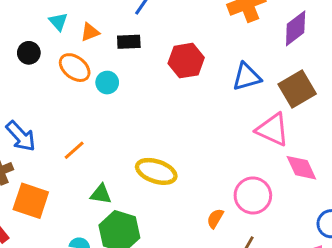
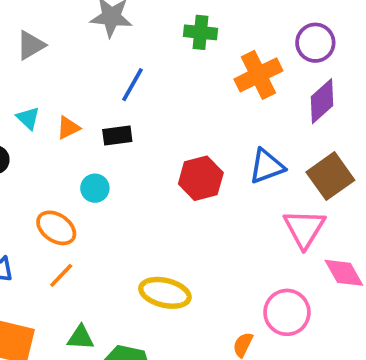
red hexagon: (186, 61) -> (201, 178), moved
orange ellipse: (75, 68) -> (56, 228), moved
pink triangle: (273, 129) -> (304, 229), turned 42
green triangle: (101, 194) -> (81, 338), moved

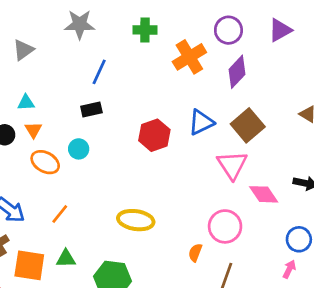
cyan triangle: (28, 118) -> (26, 103), turned -42
orange triangle: (68, 128) -> (33, 130), moved, turned -30
orange ellipse: (56, 228) -> (45, 162), moved
green triangle: (81, 338) -> (66, 259), moved

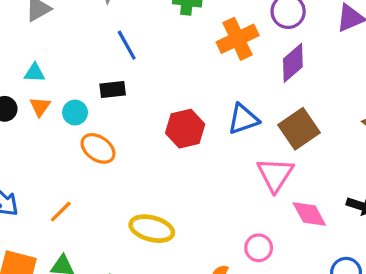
blue line: (99, 72) -> (127, 45), turned -60
cyan circle: (79, 149) -> (75, 113), moved
orange ellipse: (45, 162) -> (98, 148), moved
pink circle: (225, 226) -> (259, 248), size x0.7

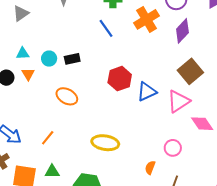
blue line: (127, 45) -> (106, 28), moved
cyan circle: (75, 113) -> (49, 59), moved
blue triangle: (243, 119) -> (147, 92), moved
pink triangle: (275, 175) -> (178, 101), turned 30

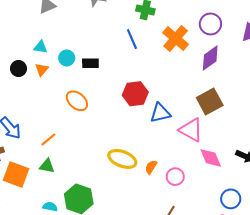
orange cross: (147, 19) -> (176, 38), turned -30
pink triangle: (178, 101) -> (191, 130), turned 50
yellow ellipse: (105, 143) -> (122, 159), moved
orange semicircle: (150, 168) -> (151, 167), moved
green triangle: (52, 172) -> (47, 166), moved

